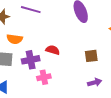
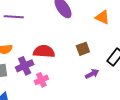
red semicircle: (53, 50) -> (44, 51), size x1.5

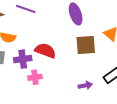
brown square: (83, 49) -> (86, 45), moved, size x1.5

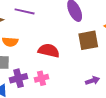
purple cross: (23, 59) -> (18, 78), moved

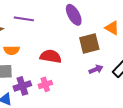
purple arrow: (92, 81) -> (96, 69), moved

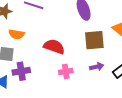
pink cross: (45, 84) -> (66, 71), moved

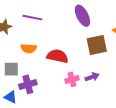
orange semicircle: (16, 34) -> (29, 48), moved
purple arrow: (97, 67) -> (92, 77), moved

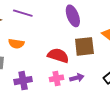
red semicircle: (58, 56) -> (58, 55), moved
purple cross: (28, 84) -> (23, 81), moved

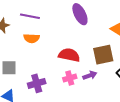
orange semicircle: (16, 44) -> (31, 38), moved
brown square: (84, 46) -> (103, 55), moved

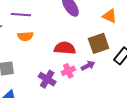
purple cross: (37, 83) -> (47, 79), moved, turned -36

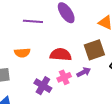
purple line: (21, 15) -> (33, 21), moved
orange semicircle: (25, 36) -> (22, 53), moved

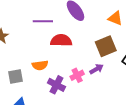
orange semicircle: (22, 53) -> (40, 65), moved
red semicircle: (61, 55) -> (61, 40), moved

